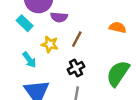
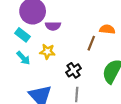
brown line: (77, 39) -> (91, 43), moved
cyan arrow: (29, 60) -> (23, 58), moved

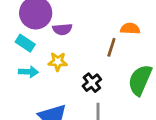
cyan arrow: (23, 58) -> (28, 72), turned -40

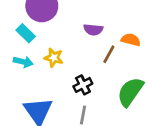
purple semicircle: (62, 29) -> (93, 30), moved

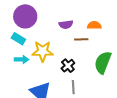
brown line: (109, 54) -> (81, 39), turned 72
yellow star: (54, 58) -> (43, 51), size x1.5

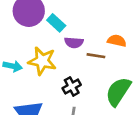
purple semicircle: (66, 25) -> (74, 42), moved
cyan rectangle: (18, 39) -> (56, 23), moved

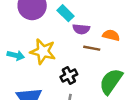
cyan rectangle: (56, 23) -> (65, 13), moved
purple semicircle: (74, 42) -> (81, 29), moved

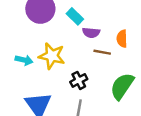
orange semicircle: (111, 35) -> (122, 39), turned -105

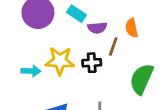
brown line: (102, 52) -> (113, 47), turned -70
black cross: (79, 80) -> (92, 63), moved, turned 35

